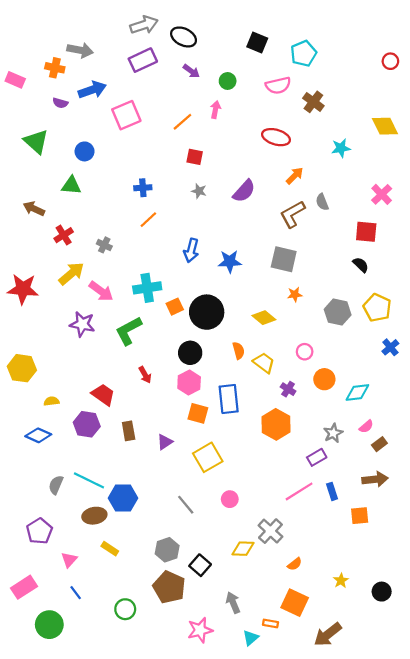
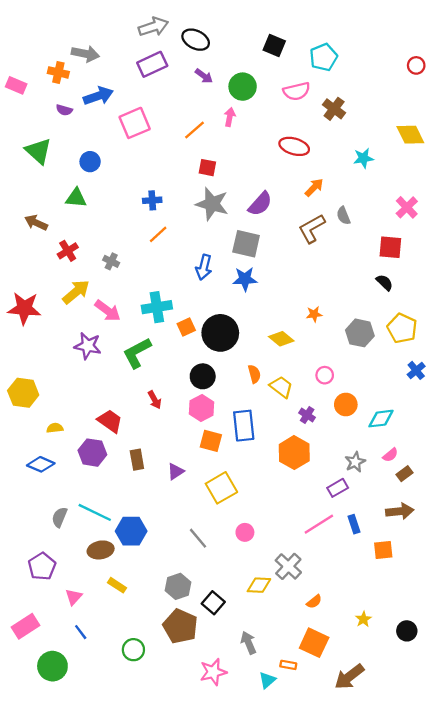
green circle: (228, 81) -> (243, 87), size x1.5
gray star: (199, 191) -> (212, 204), size x2.0
gray square: (284, 259) -> (246, 244), moved

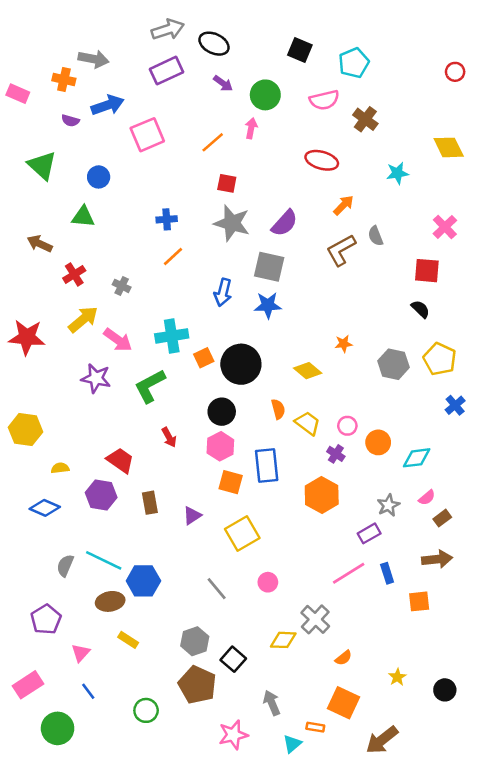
pink circle: (325, 375) -> (347, 426), moved

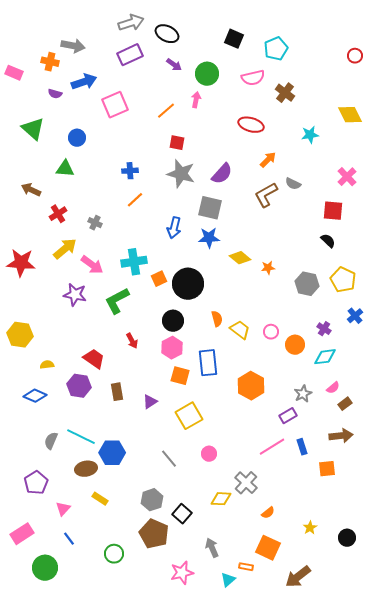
gray semicircle: (376, 236) -> (293, 184), turned -42
yellow diamond: (308, 371) -> (240, 258), moved
purple cross: (336, 454) -> (324, 329), moved

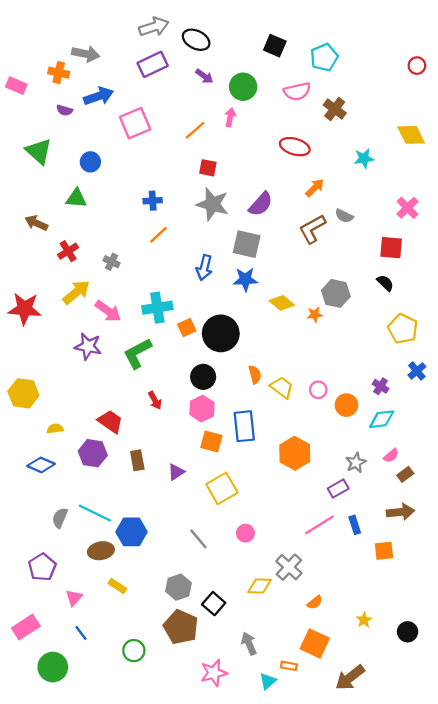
gray hexagon: (307, 284) -> (336, 293), moved

